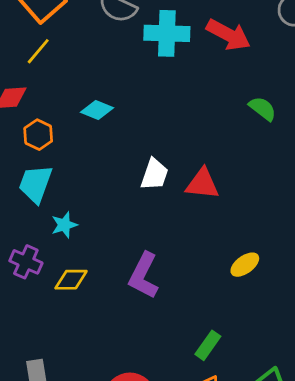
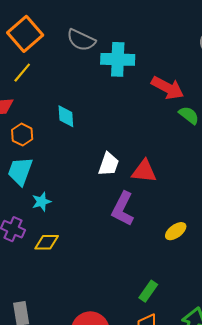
red arrow: (228, 35) -> (168, 88), moved
cyan diamond: (97, 110) -> (66, 116), turned 65
purple L-shape: (144, 276) -> (123, 209), moved

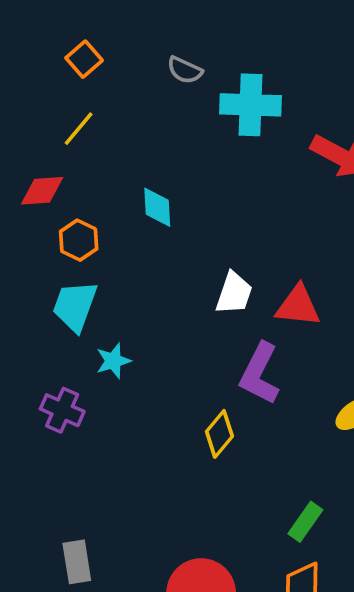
orange square: (25, 34) -> (84, 59), size x0.6
gray semicircle: (81, 40) -> (185, 70), size x0.7
yellow diamond: (47, 242) -> (219, 434), moved, turned -50

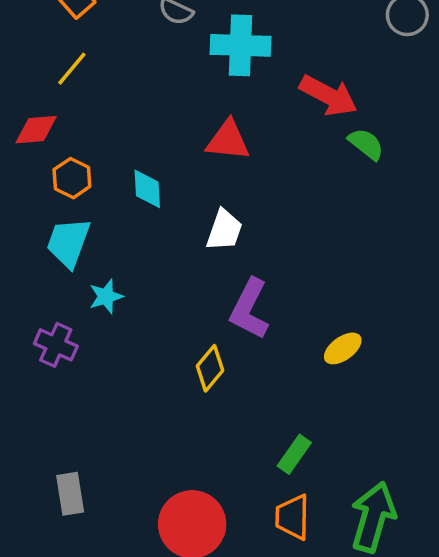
cyan diamond: (157, 207) -> (147, 189), moved
red triangle: (298, 306) -> (228, 140), moved

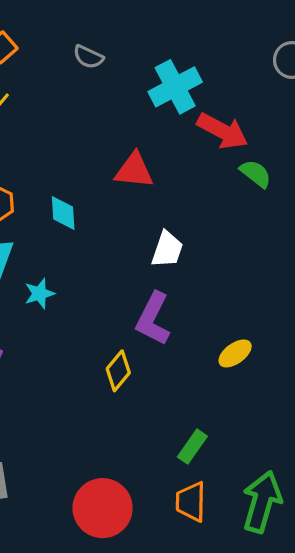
cyan cross: (241, 45) -> (175, 87), moved, turned -30
white trapezoid: (224, 230) -> (167, 249), moved
cyan star: (106, 296) -> (39, 294), moved

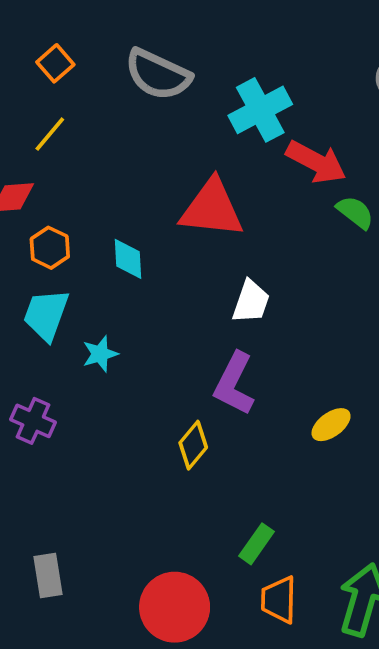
gray semicircle: (88, 57) -> (158, 74), size x1.8
red triangle: (134, 170) -> (212, 209), size x1.4
green rectangle: (192, 447) -> (257, 544), moved

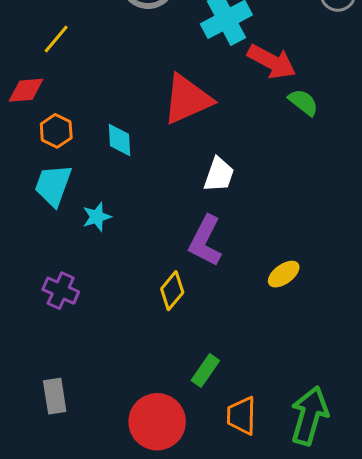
red triangle: (212, 209) -> (187, 99), turned -30
purple cross: (33, 421) -> (61, 291), moved
green rectangle: (257, 544) -> (205, 371), moved

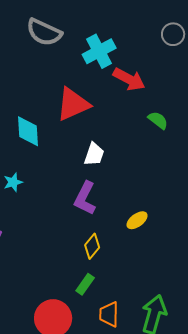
green semicircle: (303, 102) -> (158, 120), moved
cyan diamond: (119, 140) -> (28, 131), size x1.4
yellow diamond: (172, 291) -> (92, 246), moved

